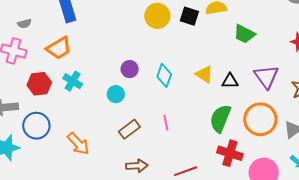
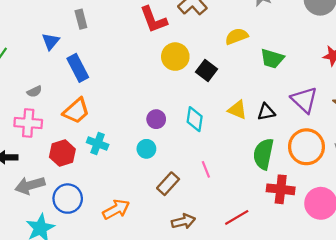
black square: (189, 16) -> (207, 71), moved, turned 30
orange arrow: (78, 144) -> (116, 209), turned -65

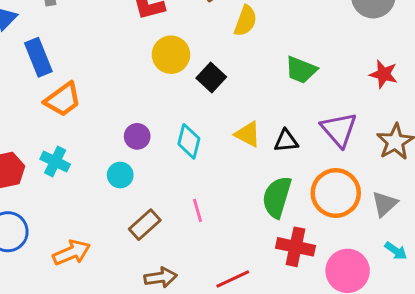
yellow semicircle: (237, 36) -> (245, 21), moved, turned 125
orange trapezoid: (76, 111) -> (63, 99), moved

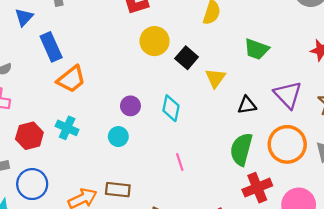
yellow triangle: (248, 134) -> (215, 78), moved, turned 40
brown rectangle: (145, 225) -> (118, 190), moved, turned 50
red cross: (296, 247) -> (257, 188), turned -32

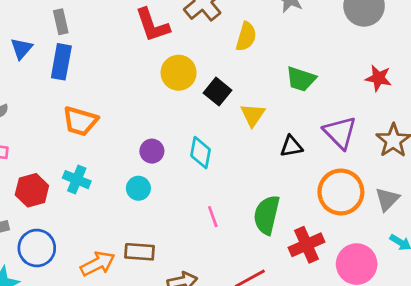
blue rectangle: (51, 47) -> (61, 62), moved, turned 36
orange trapezoid: (71, 79) -> (80, 121), turned 56
green semicircle: (241, 149) -> (267, 215), moved

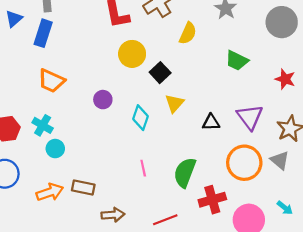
green trapezoid: (301, 79) -> (237, 60), moved
yellow triangle: (253, 115) -> (174, 103), moved
purple circle: (152, 151) -> (103, 100), moved
cyan circle: (138, 188) -> (55, 149), moved
gray triangle: (387, 199) -> (280, 160), moved, turned -42

